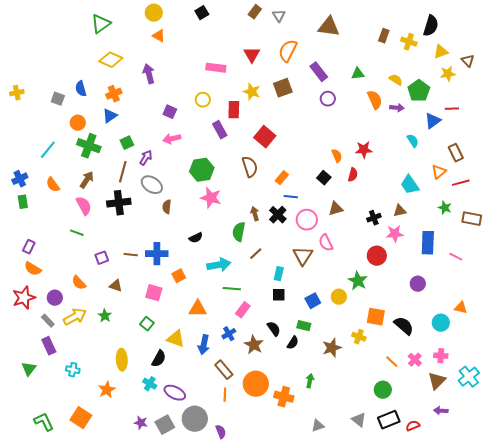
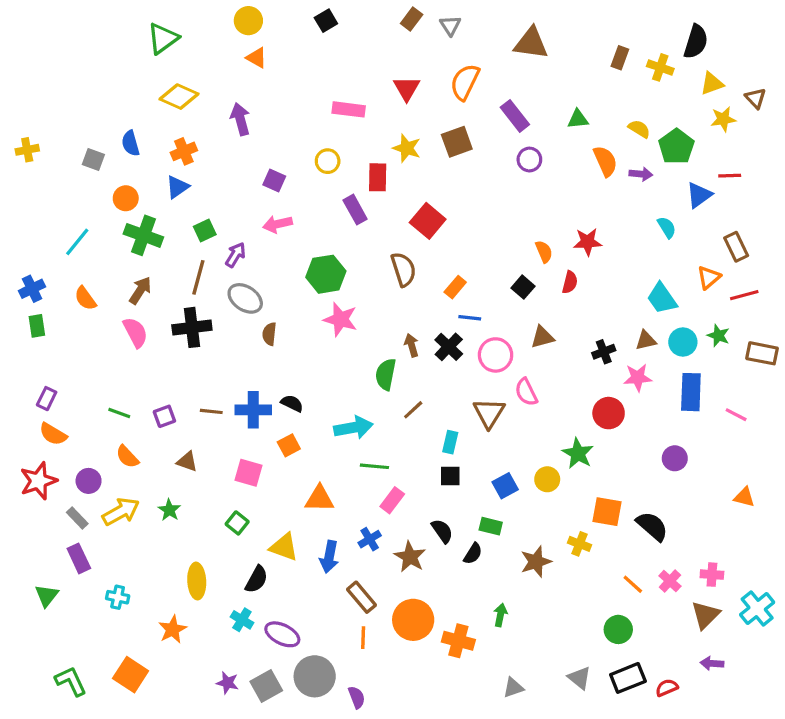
green line: (77, 233) -> (119, 413), moved
black semicircle: (196, 238) -> (292, 403), moved, turned -128
cyan circle: (441, 323) -> (683, 342), moved

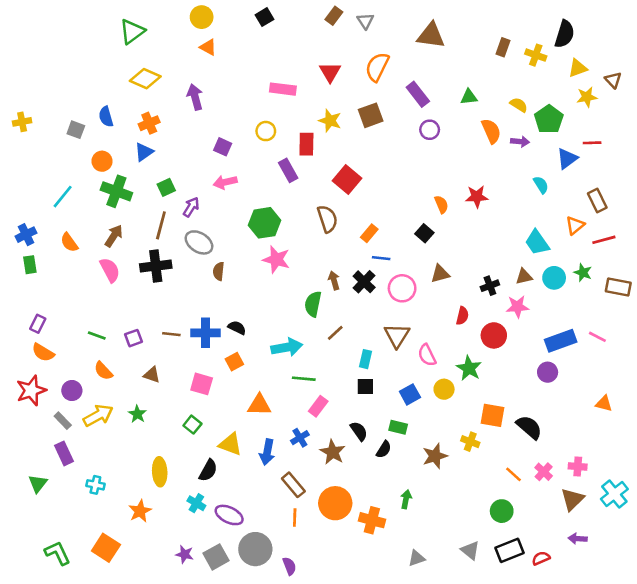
red semicircle: (570, 282) -> (462, 316), moved
pink semicircle: (526, 392) -> (427, 355), moved
blue rectangle: (691, 392) -> (561, 341), moved, turned 68

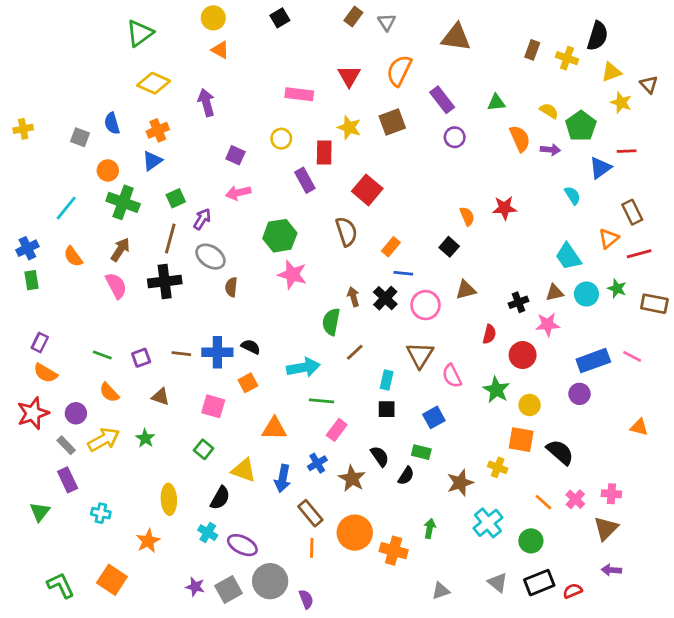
yellow star: (587, 97) -> (621, 103), turned 30
yellow circle: (444, 389) -> (530, 405), moved
cyan cross: (614, 494) -> (488, 523), moved

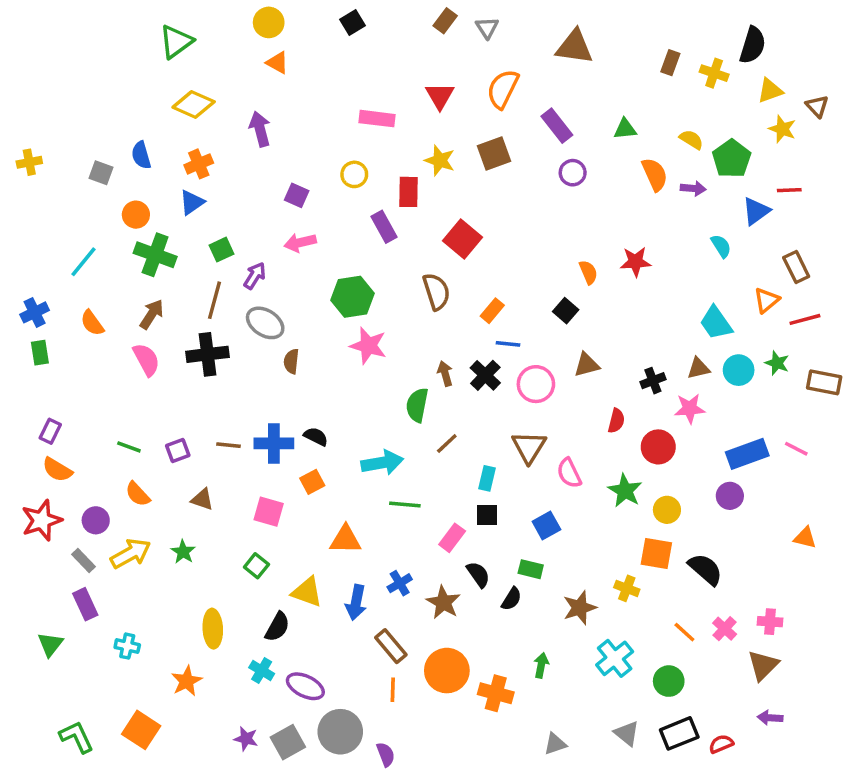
pink rectangle: (337, 430) -> (452, 538), moved

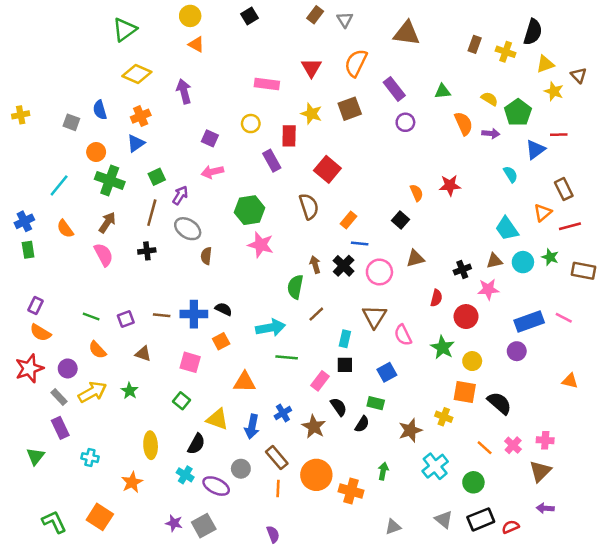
black cross: (208, 354) -> (147, 251), size x0.6
gray circle: (340, 732) -> (241, 469), moved, size x0.6

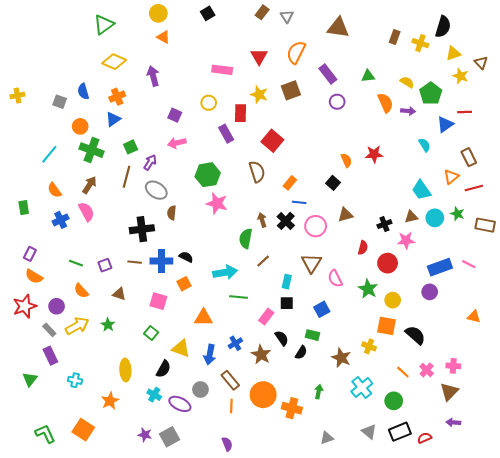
blue cross: (24, 221) -> (61, 220), moved
black cross: (147, 251) -> (142, 229), moved, size x1.6
brown star: (410, 430) -> (341, 358), turned -30

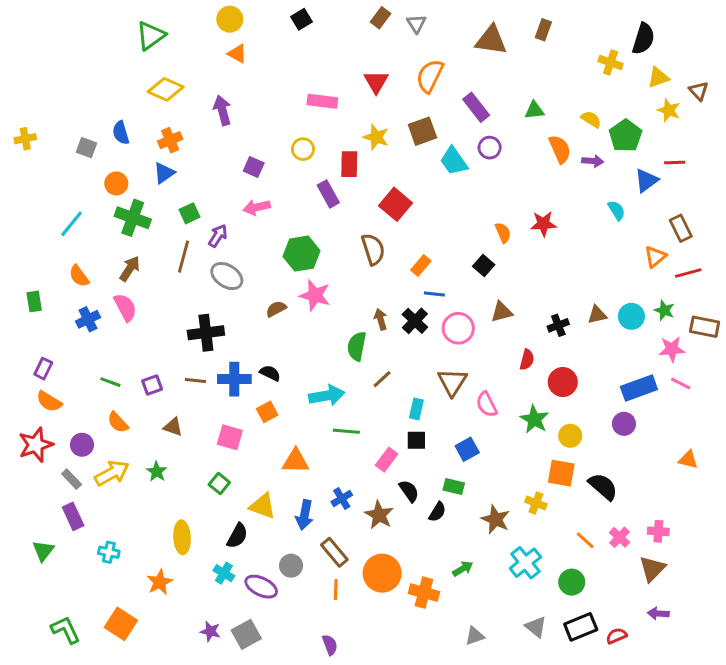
brown rectangle: (395, 37) -> (543, 30), moved
cyan trapezoid: (421, 190) -> (454, 161), moved
brown semicircle: (172, 213) -> (276, 309), moved, turned 56
pink star: (406, 240) -> (672, 349), moved
green arrow: (319, 392) -> (463, 569), turned 48

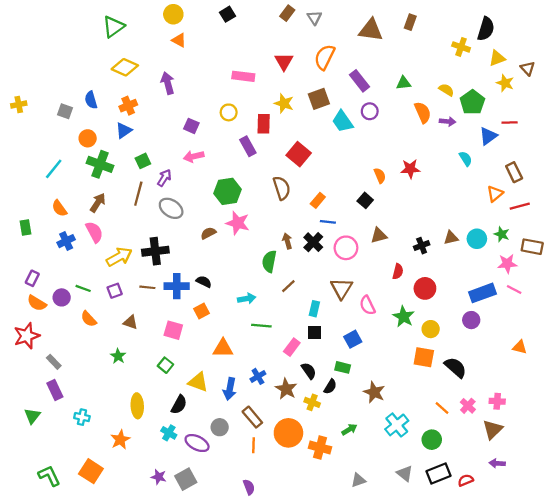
cyan arrow: (327, 395) -> (247, 299), size x0.7
purple circle: (82, 445) -> (62, 297), moved
yellow arrow: (112, 473) -> (119, 257), moved
yellow cross: (536, 503) -> (312, 402), moved

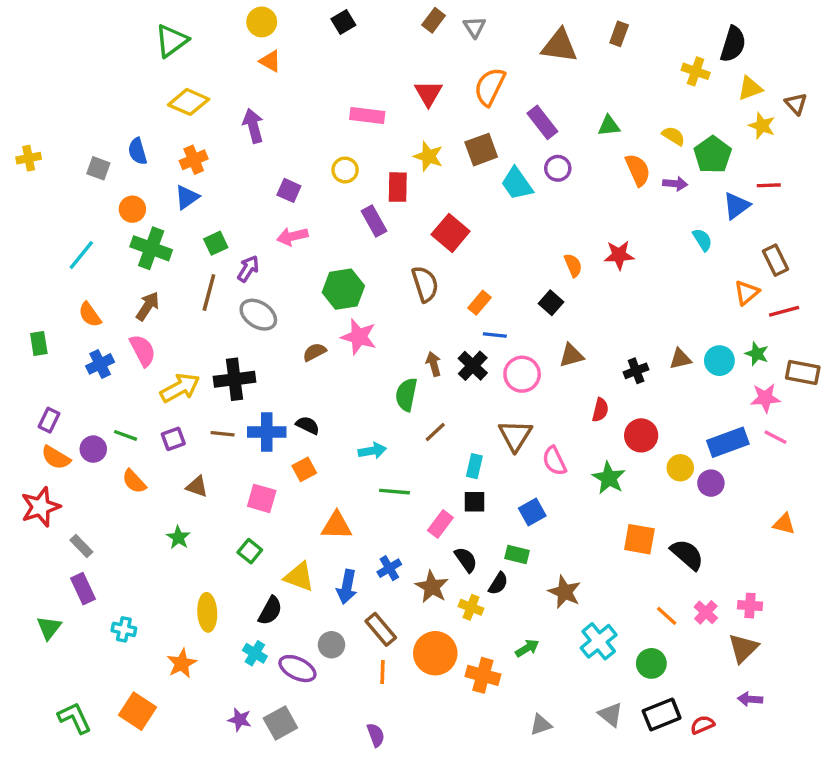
yellow circle: (431, 329) -> (680, 468), moved

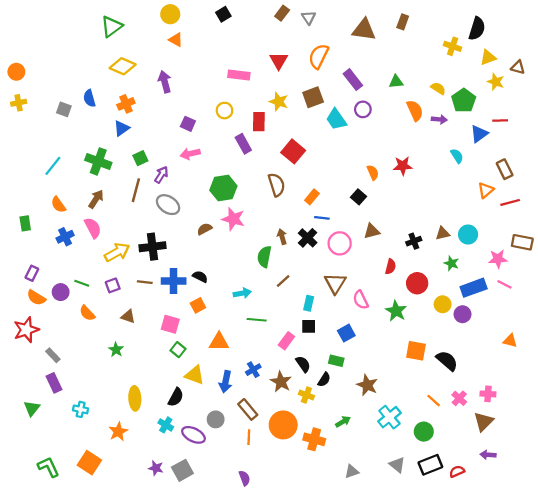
brown triangle: (796, 104) -> (518, 67), turned -32
orange circle: (132, 209) -> (16, 72), moved
green star: (757, 354) -> (451, 263), moved
green square: (250, 551) -> (178, 350), moved

